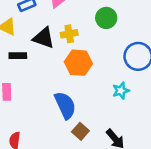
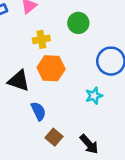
black triangle: (44, 38) -> (19, 81), moved
blue semicircle: (65, 105) -> (38, 111), size x0.7

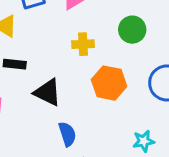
orange hexagon: (51, 68) -> (109, 83), moved
cyan star: (94, 96) -> (144, 141), moved

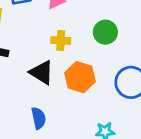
black triangle: (48, 92) -> (42, 72), moved

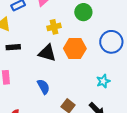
blue semicircle: (39, 118) -> (43, 87), moved

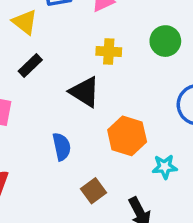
black rectangle: (13, 47) -> (30, 65), turned -56
orange hexagon: (75, 48) -> (127, 136), moved

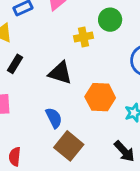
yellow cross: (109, 51) -> (84, 37), moved
brown square: (93, 191) -> (69, 146), moved, size x1.5

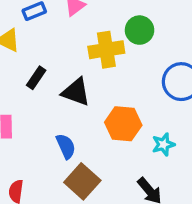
yellow cross: (84, 37) -> (106, 50), size x1.5
black rectangle: (15, 64) -> (36, 78), moved

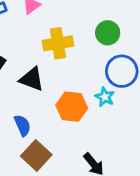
green circle: (140, 30) -> (108, 33), moved
cyan star: (163, 144) -> (105, 97), moved, turned -30

